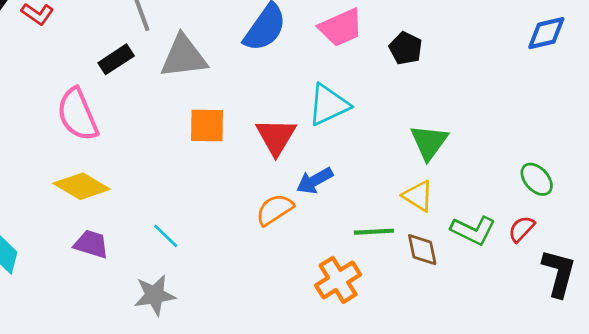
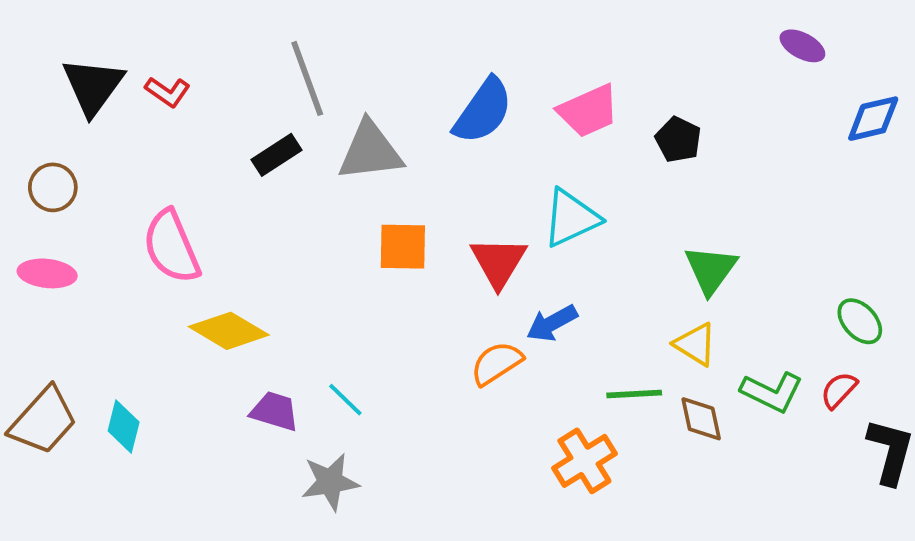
pink semicircle: (77, 114) -> (171, 247), moved
purple trapezoid: (91, 244) -> (275, 411), moved

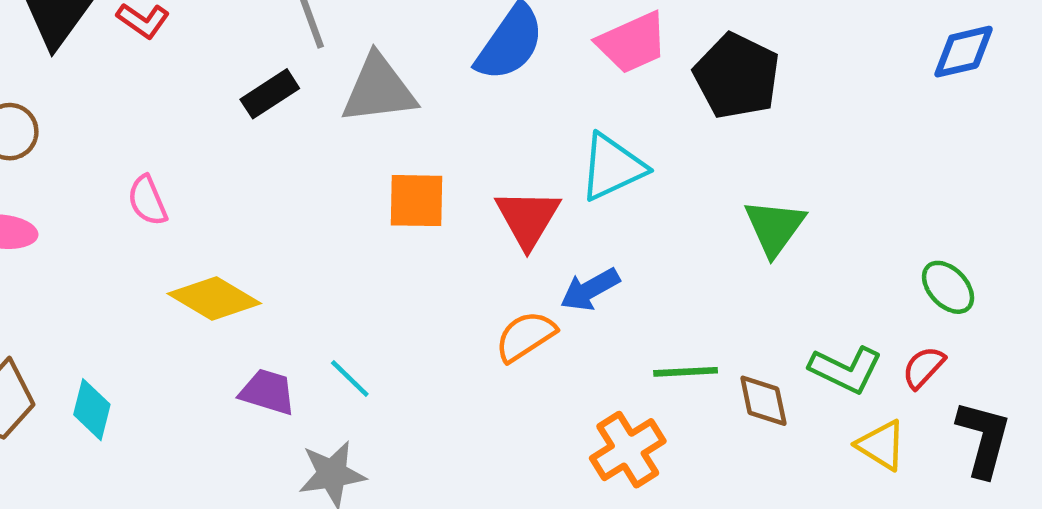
black pentagon: (678, 140) -> (737, 76), size x1.6
pink semicircle: (171, 247) -> (147, 201), size x0.6
yellow triangle: (695, 344) -> (881, 445), moved

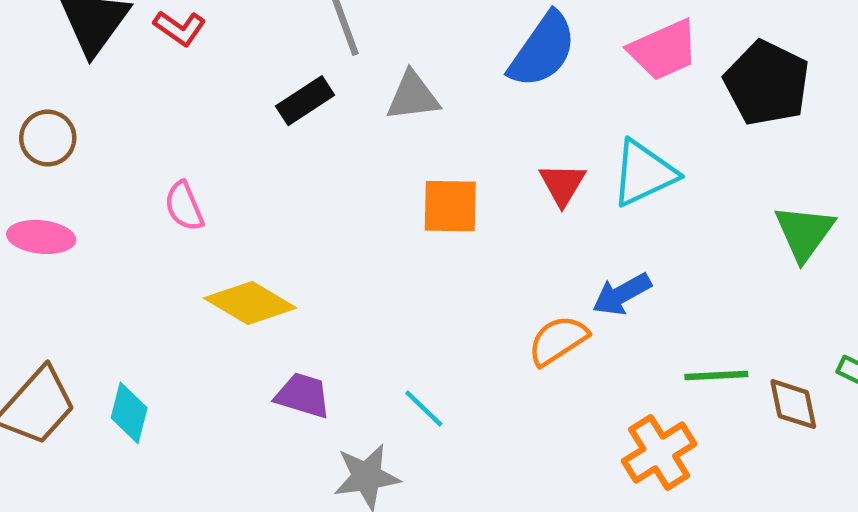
gray triangle: (379, 89) -> (413, 96), size x0.7
red triangle: (528, 218) -> (562, 184), moved, size x0.7
cyan line: (350, 378) -> (424, 409), moved

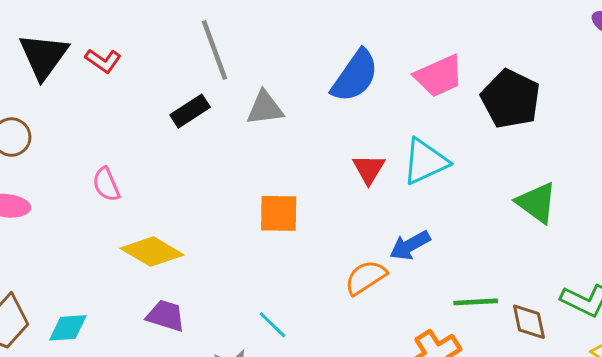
orange square: (450, 206) -> (279, 213), moved
green triangle: (804, 233) -> (537, 203), turned -30
purple trapezoid: (303, 395) -> (166, 316), moved
cyan diamond: (129, 413) -> (68, 328), turned 72

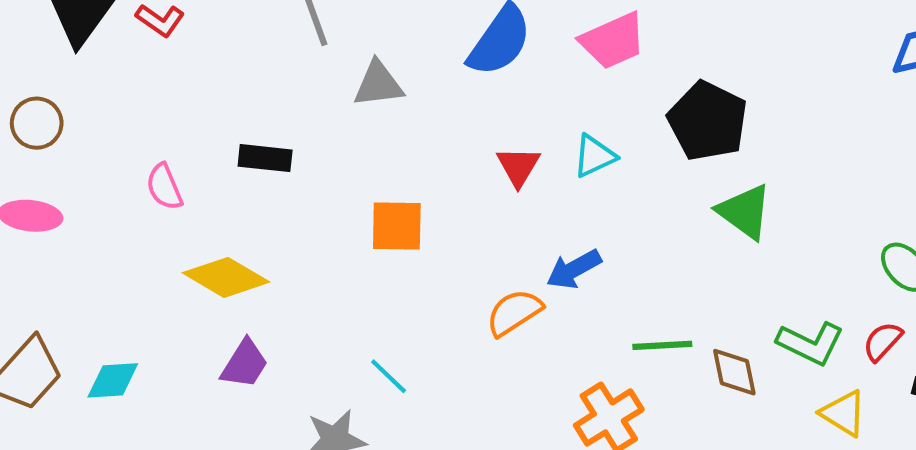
black pentagon: (511, 99) -> (708, 121), moved
black rectangle: (190, 111) -> (265, 158), moved, turned 39
cyan triangle: (425, 161) -> (594, 156), size x0.7
purple trapezoid: (166, 316) -> (245, 364), turned 105

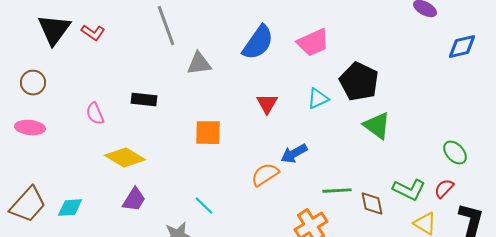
cyan triangle: (594, 156) -> (318, 99), moved

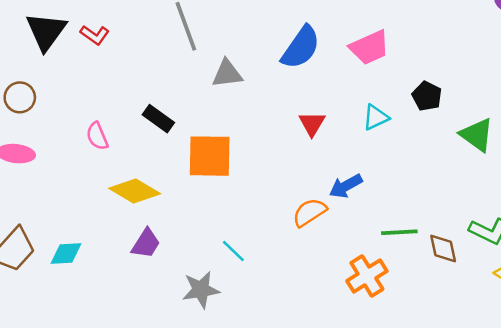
black pentagon: (359, 82) -> (427, 96), size x0.6
black rectangle: (144, 100) -> (158, 119), turned 30
green triangle: (377, 126) -> (477, 135), moved
orange square: (208, 133) -> (210, 156), moved, size x1.4

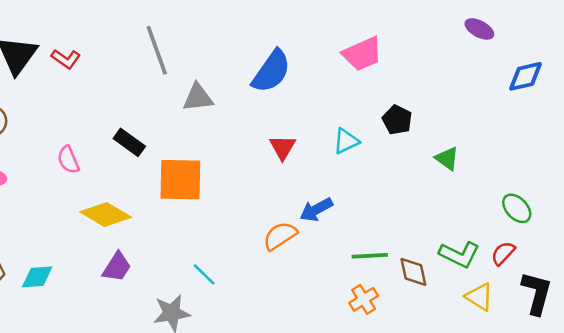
pink trapezoid: (369, 47) -> (362, 54), moved
green triangle: (477, 135) -> (447, 159), size x0.7
orange cross: (367, 276) -> (364, 299), moved, size x0.7

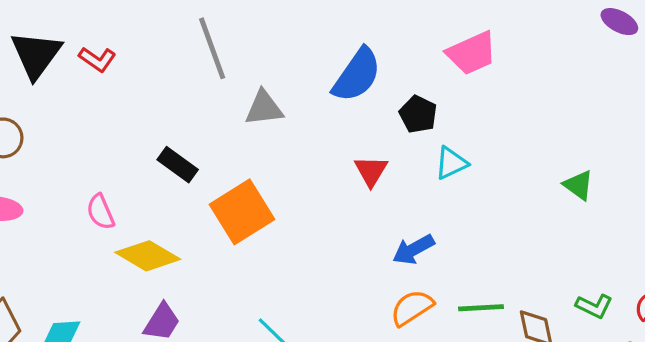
black pentagon: (397, 120) -> (418, 114), moved
pink semicircle: (68, 160) -> (100, 212), moved
orange square: (180, 180) -> (242, 212), turned -33
orange semicircle: (280, 236) -> (412, 308), moved
green L-shape: (459, 254) -> (594, 306), size x0.7

